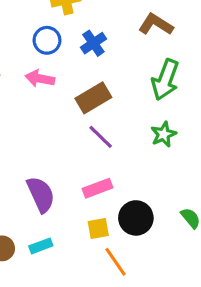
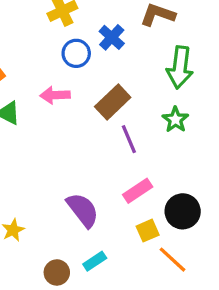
blue circle: (47, 40) -> (76, 53), moved
blue cross: (93, 43) -> (112, 37), moved
green star: (164, 134) -> (175, 120), moved
purple line: (101, 137) -> (129, 139), turned 36

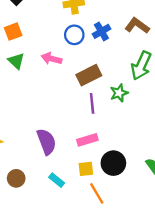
green star: (175, 120) -> (119, 93), moved
cyan rectangle: (95, 261) -> (57, 180), moved, turned 56

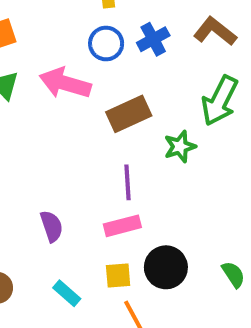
pink arrow: (51, 59) -> (65, 83), size x1.4
purple line: (92, 103) -> (128, 182), moved
purple semicircle: (46, 142) -> (52, 226), size x0.7

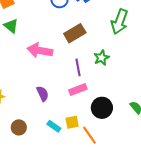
pink arrow: (65, 83) -> (40, 50), moved
green star: (180, 147) -> (102, 58), moved
yellow square: (118, 276) -> (72, 122), moved

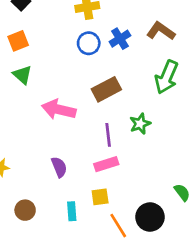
black circle: (102, 108) -> (150, 217), moved
yellow square: (72, 122) -> (100, 197), moved
cyan rectangle: (54, 126) -> (72, 211), turned 48

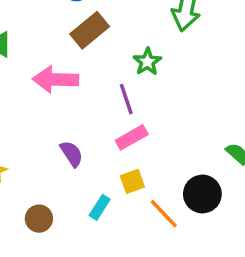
brown rectangle: (106, 89) -> (90, 30), moved
green star: (140, 124) -> (147, 62), moved
cyan rectangle: (72, 211) -> (100, 207), turned 48

